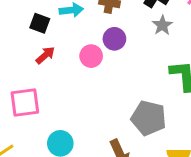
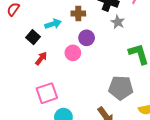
black square: (40, 23) -> (33, 37), turned 32
pink square: (25, 102) -> (47, 93), moved

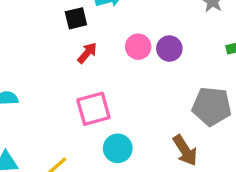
black square: (33, 37) -> (76, 18), turned 32
purple circle: (87, 38) -> (169, 49), moved

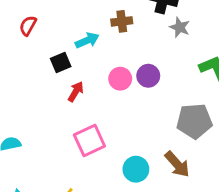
cyan circle: (118, 148) -> (136, 169), moved

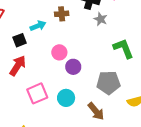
purple circle: (148, 76) -> (73, 67), moved
red arrow: (76, 92) -> (18, 66), moved, size x1.5
cyan circle: (136, 169) -> (66, 98), moved

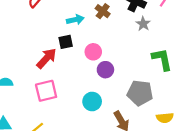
brown cross: (62, 14) -> (103, 11), turned 32
black square: (20, 40) -> (66, 42), moved
pink square: (37, 93) -> (46, 91), moved

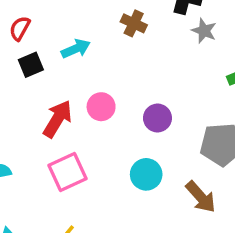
cyan arrow: (75, 20) -> (76, 49), moved
black square: (66, 42) -> (31, 65), moved
pink circle: (93, 52) -> (101, 107), moved

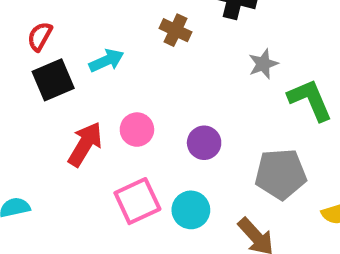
gray star: (204, 31) -> (263, 64), moved, turned 30
black square: (31, 65) -> (53, 80), size x1.4
pink square: (68, 172) -> (137, 201), moved

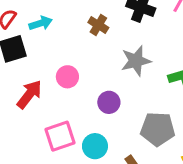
cyan arrow: (106, 61) -> (41, 23), moved
gray star: (263, 64) -> (136, 61), moved, size x1.5
pink circle: (137, 130) -> (67, 77), moved

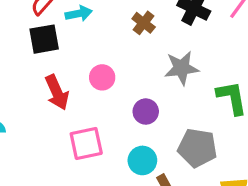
red arrow: (29, 94) -> (57, 92), turned 112
cyan circle: (95, 146) -> (142, 160), moved

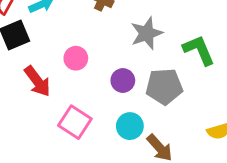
pink square: (86, 144) -> (75, 122), turned -32
gray pentagon: (197, 148) -> (164, 87), moved

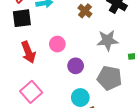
purple circle: (123, 80) -> (76, 66), moved
pink square: (75, 122) -> (31, 92), moved

